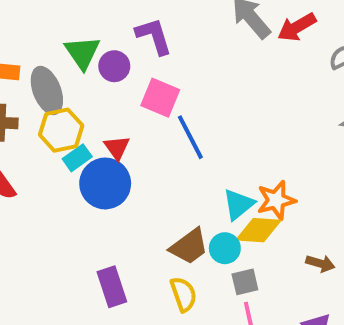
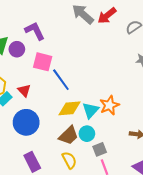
blue circle: (105, 183) -> (26, 122), moved
yellow diamond: (259, 230) -> (70, 108), moved

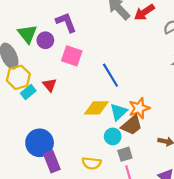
blue line: (61, 80) -> (110, 75), moved
blue circle: (26, 122) -> (40, 143), moved
brown trapezoid: (69, 135) -> (132, 125), moved
yellow semicircle: (69, 160) -> (92, 163), turned 120

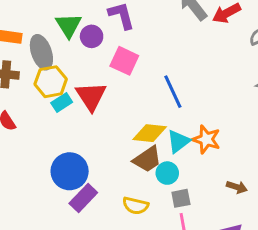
red triangle: (50, 85) -> (91, 96), size x1.6
orange star: (139, 108) -> (206, 139), turned 30
brown trapezoid: (132, 125) -> (147, 159), moved
purple rectangle: (52, 162) -> (83, 198), turned 60

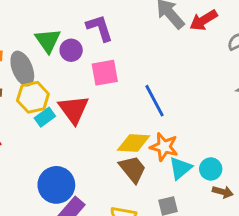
pink square: (124, 61) -> (105, 73), turned -32
orange star: (206, 139) -> (164, 147), moved
cyan triangle: (178, 141) -> (180, 168), moved
brown trapezoid: (147, 159) -> (133, 169), turned -92
cyan circle: (167, 173) -> (211, 169), moved

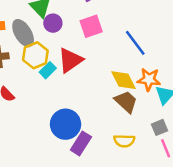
purple circle: (71, 50) -> (53, 23), moved
red triangle: (74, 109) -> (70, 60), turned 40
yellow diamond: (134, 143) -> (124, 80), turned 68

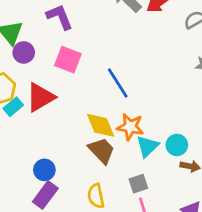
pink square: (91, 26) -> (68, 60), turned 35
blue circle: (66, 124) -> (44, 170), moved, size x0.6
yellow semicircle: (124, 141) -> (96, 196), turned 72

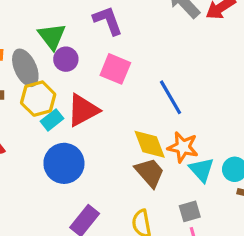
cyan triangle: (147, 146) -> (202, 170), turned -30
blue circle: (44, 170) -> (64, 163), moved, size x1.6

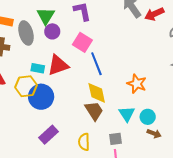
blue line: (171, 97) -> (96, 64), moved
yellow hexagon: (38, 99) -> (26, 86), moved
cyan rectangle: (52, 120) -> (38, 68), turned 40
orange star: (183, 147) -> (137, 84), moved

